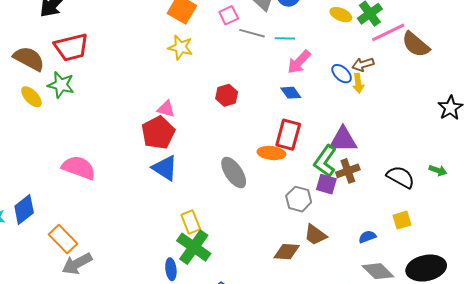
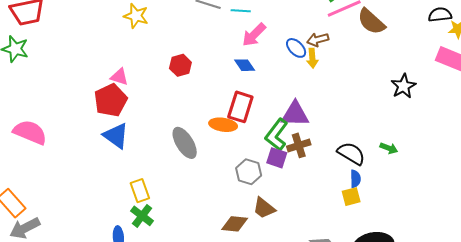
blue semicircle: (367, 237) -> (355, 179), moved, turned 108
green cross: (194, 247) -> (142, 216), size x0.7

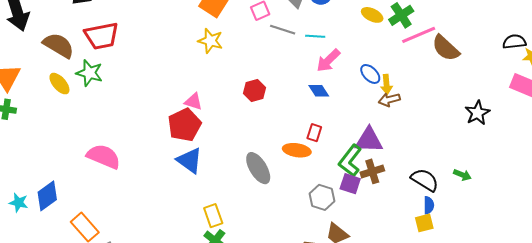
brown arrow: (318, 40) -> (389, 100), moved
red rectangle: (240, 107) -> (314, 133), size x0.6

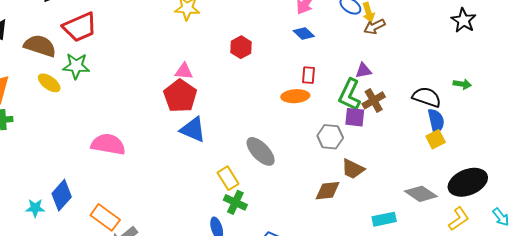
purple triangle: (369, 140) -> (363, 71), size x0.6
gray ellipse: (258, 168) -> (261, 151), moved
blue semicircle: (429, 205) -> (436, 121), size x1.4

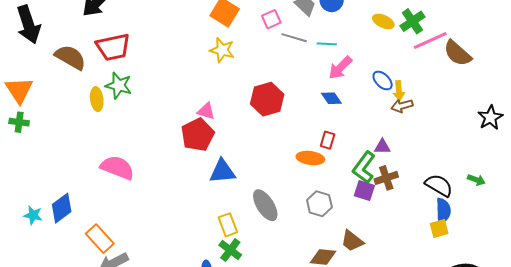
red hexagon: (241, 47) -> (267, 99), size x1.5
green star: (76, 66) -> (119, 85), moved
yellow ellipse: (49, 83) -> (97, 99), moved, turned 35
blue triangle: (193, 130) -> (222, 171), moved, turned -40
gray hexagon: (330, 137) -> (319, 204), moved

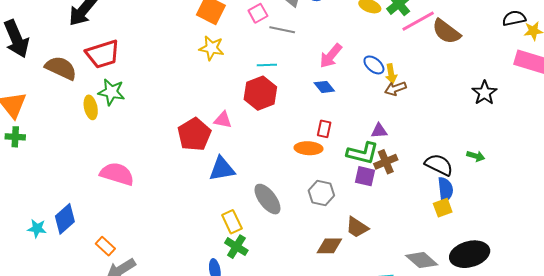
cyan line: (327, 44) -> (267, 65), moved
pink triangle: (206, 111) -> (223, 120), moved
green L-shape: (364, 167) -> (363, 153), turned -108
orange rectangle: (100, 239) -> (105, 246), size x0.7

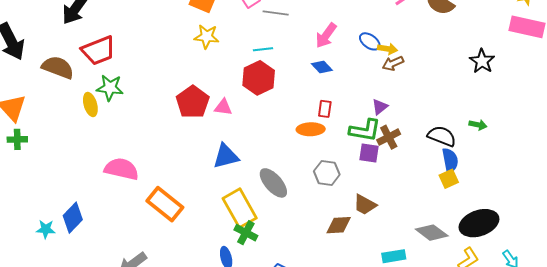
yellow arrow: (391, 74) -> (388, 49), turned -66
purple triangle: (379, 131) -> (380, 107), turned -30
red pentagon: (194, 134) -> (193, 102), moved
yellow rectangle: (232, 222) -> (240, 208), size x1.6
orange rectangle: (105, 246) -> (165, 204), moved, size x1.8

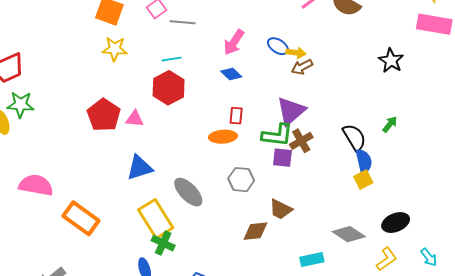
purple triangle: (380, 107) -> (291, 111), size x1.8
green arrow: (478, 125) -> (390, 124), turned -60
black semicircle: (442, 136) -> (354, 137), turned 40
black ellipse: (479, 223) -> (396, 222), size x0.7

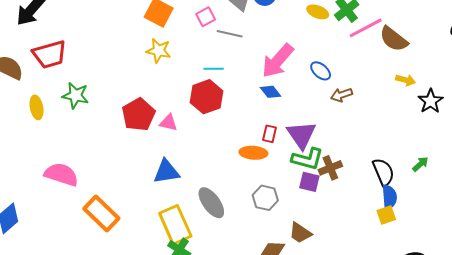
pink arrow: (234, 42) -> (278, 61), size x1.4
yellow arrow: (296, 53) -> (406, 80), moved
green star: (20, 105) -> (76, 95), moved
purple triangle: (291, 111) -> (301, 135), moved, turned -32

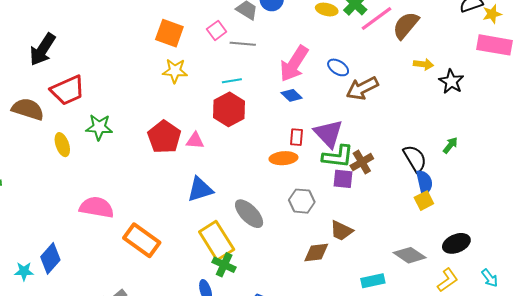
brown semicircle: (394, 39) -> (406, 25), turned 100
brown arrow: (342, 95) -> (362, 88), size x1.5

